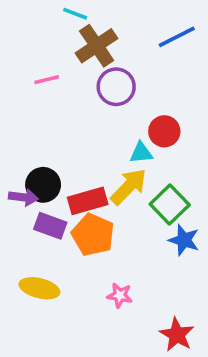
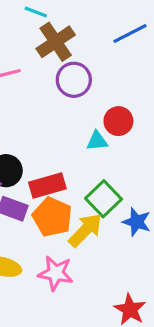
yellow arrow: (129, 187) -> (85, 230), moved
green square: (170, 204) -> (104, 199), moved
pink star: (120, 295) -> (56, 273), moved, size x1.5

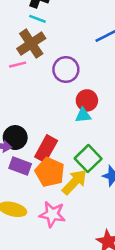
brown cross: (56, 42) -> (31, 44), moved
red circle: (118, 121) -> (87, 100), moved
red rectangle: (47, 186) -> (46, 149), turned -45

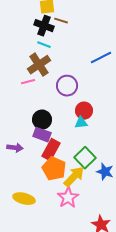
black circle: (15, 138) -> (42, 120), moved
purple rectangle: (20, 166) -> (42, 135), moved
pink star: (52, 214) -> (68, 198), moved, turned 30

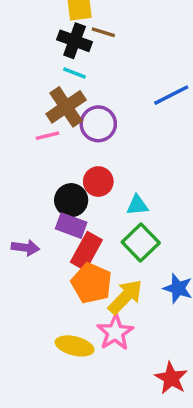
purple circle: (67, 86) -> (98, 124), moved
red circle: (84, 111) -> (98, 182), moved
green square: (85, 158) -> (141, 243), moved
yellow ellipse: (24, 199) -> (75, 346), moved

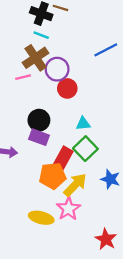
red circle: (98, 182) -> (67, 88), moved
red rectangle: (86, 251) -> (63, 159), moved
orange pentagon: (91, 283) -> (53, 176), turned -30

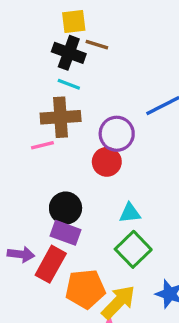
brown cross: (36, 58) -> (61, 117), turned 30
purple circle: (57, 69) -> (117, 134), moved
red rectangle: (63, 159) -> (51, 264), moved

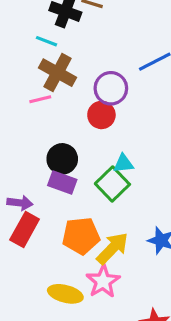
cyan line: (69, 84) -> (47, 41), moved
brown cross: (61, 117) -> (58, 73), turned 33
green square: (133, 249) -> (112, 184), moved
red rectangle: (51, 264) -> (25, 230), moved

